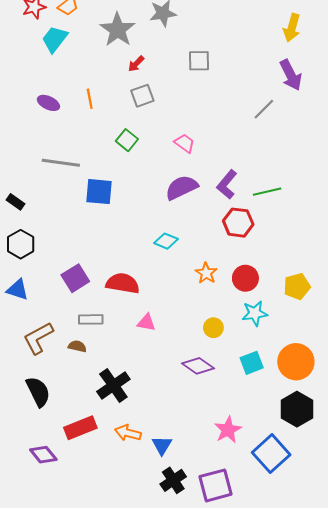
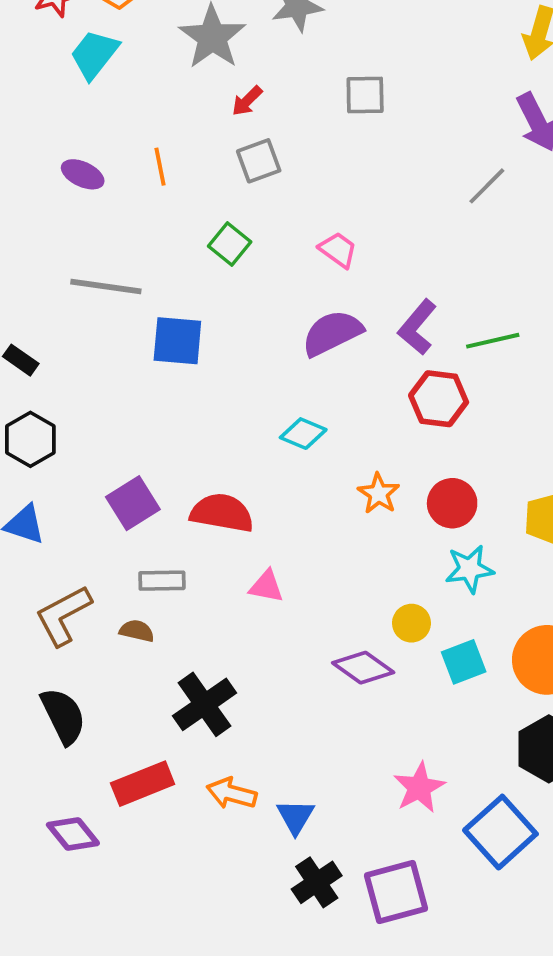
yellow circle: (213, 328) -> (411, 623), moved

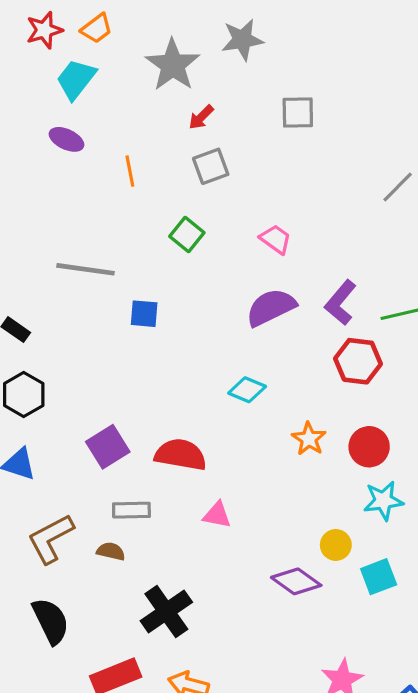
purple ellipse: (83, 174) -> (67, 139), moved
blue square: (177, 341) -> (144, 314), size x0.7

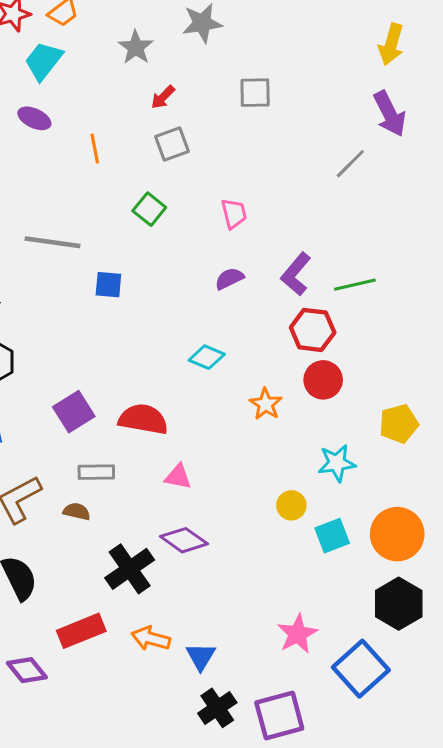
gray star: (173, 65) -> (136, 47), size x0.7
pink trapezoid: (276, 239) -> (234, 214), turned 40
purple semicircle: (271, 307) -> (229, 279), size x0.6
red circle: (369, 447) -> (323, 380), moved
purple diamond: (296, 581) -> (184, 540), moved

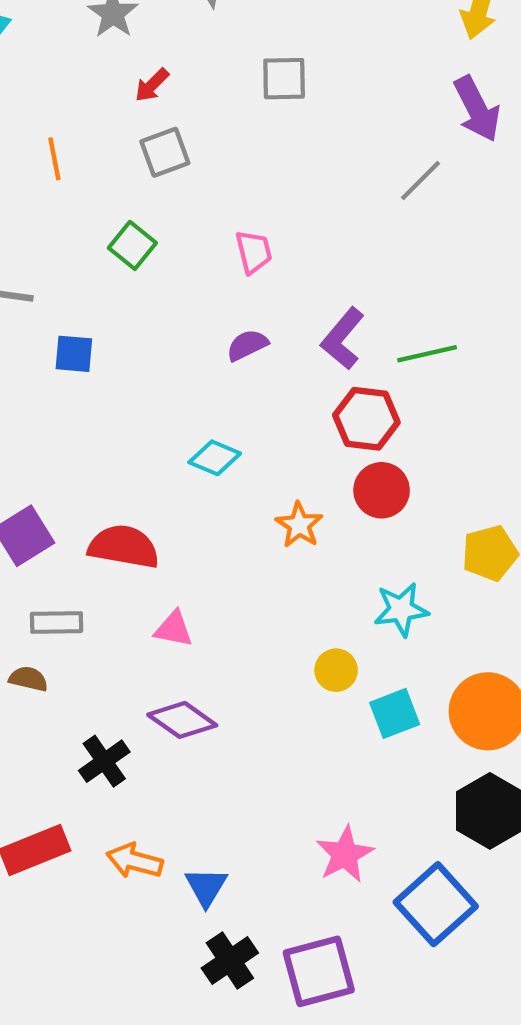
black cross: (130, 569) -> (104, 761), size x0.7

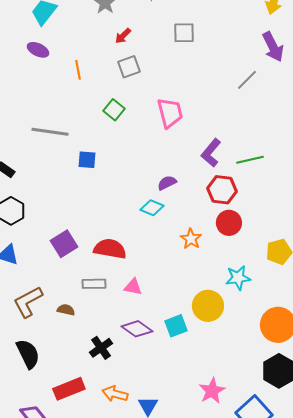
pink trapezoid: (254, 252) -> (170, 113), size x1.5
purple semicircle: (247, 345) -> (167, 183), moved
gray rectangle: (57, 622) -> (94, 284), moved
yellow circle: (336, 670) -> (208, 306), size x1.6
cyan square: (395, 713) -> (176, 326), moved

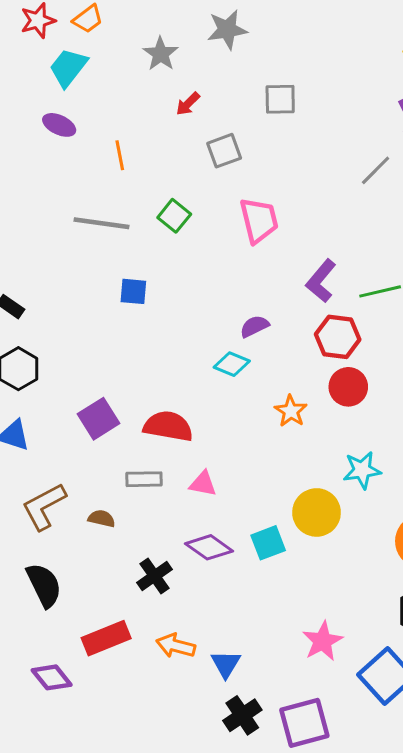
gray square: (129, 67) -> (224, 151), moved
gray line: (50, 132) -> (102, 223), moved

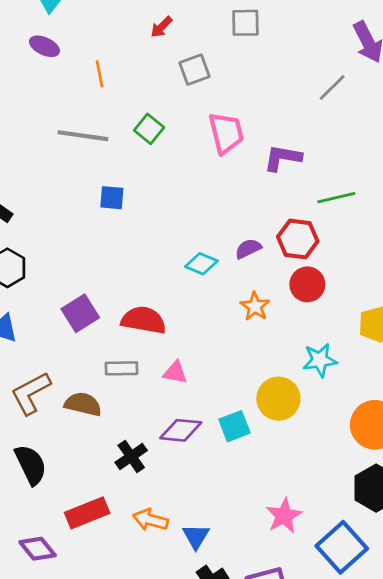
purple L-shape: (321, 281) -> (283, 158), moved, turned 60
purple semicircle: (254, 326) -> (248, 249), moved
brown semicircle: (102, 519) -> (83, 404), size x1.5
purple diamond: (209, 547) -> (181, 430), turned -30

